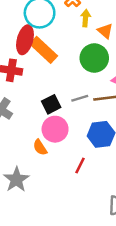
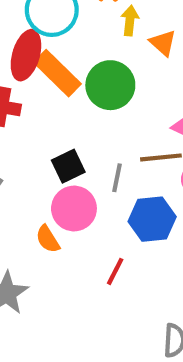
green circle: (94, 58) -> (110, 85), moved
gray line: (80, 98) -> (117, 178), moved, turned -63

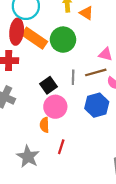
gray line: (117, 178) -> (73, 77), moved
orange semicircle: (48, 239) -> (44, 125), turned 40
red line: (115, 271) -> (61, 147), moved

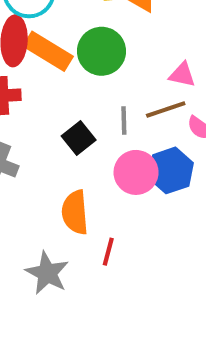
pink circle: (55, 107) -> (136, 172), moved
orange semicircle: (44, 125) -> (75, 212), size x1.5

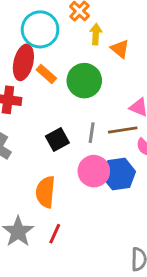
orange rectangle: (48, 51) -> (46, 74), size x0.6
red line: (108, 252) -> (55, 234), moved

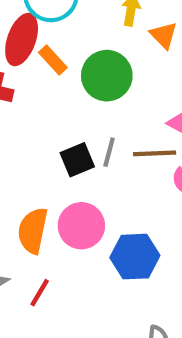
black square: (57, 140) -> (77, 160), moved
pink circle: (94, 171) -> (81, 226), moved
blue hexagon: (119, 174) -> (135, 257), moved

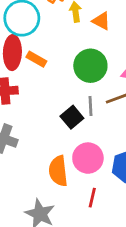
green circle: (107, 76) -> (90, 66), moved
red line: (40, 293) -> (92, 198), moved

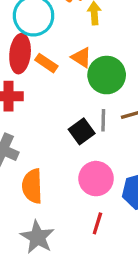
orange triangle: (101, 21) -> (81, 57), moved
orange semicircle: (58, 171) -> (32, 186), moved

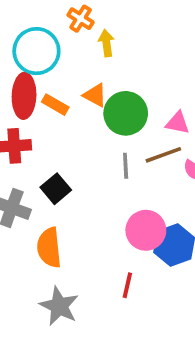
black square: (82, 131) -> (56, 189), moved
pink circle: (96, 179) -> (146, 230), moved

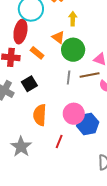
yellow arrow: (106, 43) -> (73, 19), moved
orange rectangle: (55, 105) -> (37, 53), moved
orange semicircle: (49, 248) -> (40, 115), moved

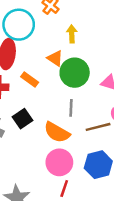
brown line: (90, 75) -> (98, 127), moved
pink circle: (74, 114) -> (59, 162), moved
orange semicircle: (40, 115) -> (57, 132), moved, turned -60

